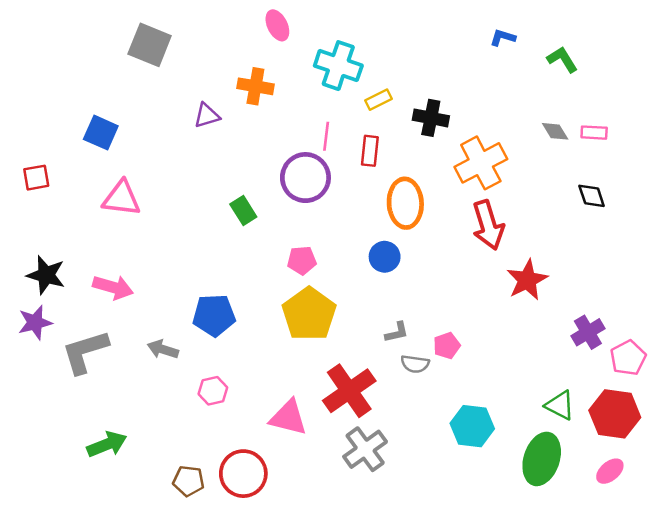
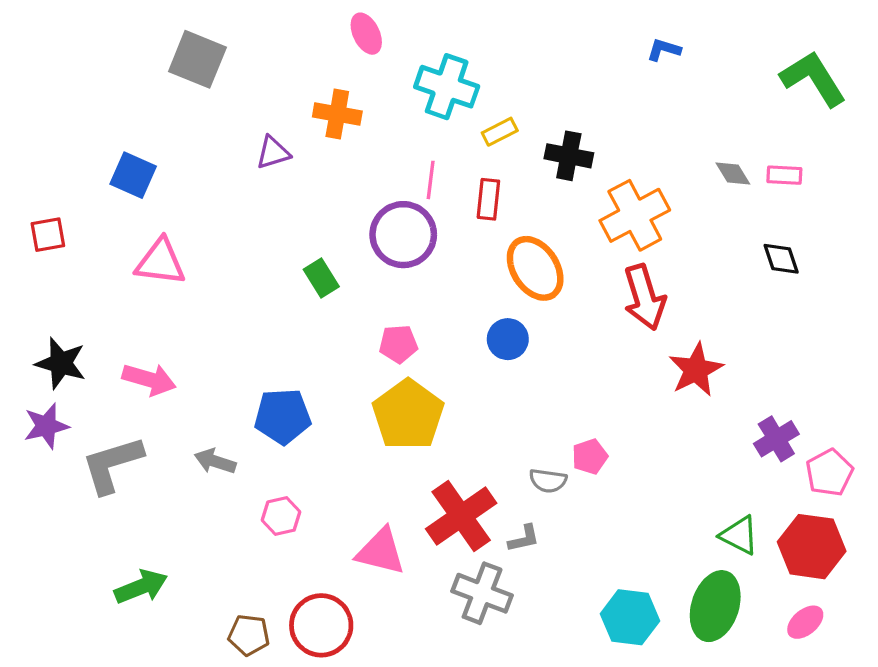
green L-shape: (562, 59) -> (813, 79), moved, size x1.6
orange ellipse: (405, 203) -> (535, 268), turned -30
gray L-shape: (397, 332) -> (524, 539), moved
cyan hexagon: (472, 426) -> (630, 617), moved
gray cross: (365, 449) -> (482, 593), turned -33

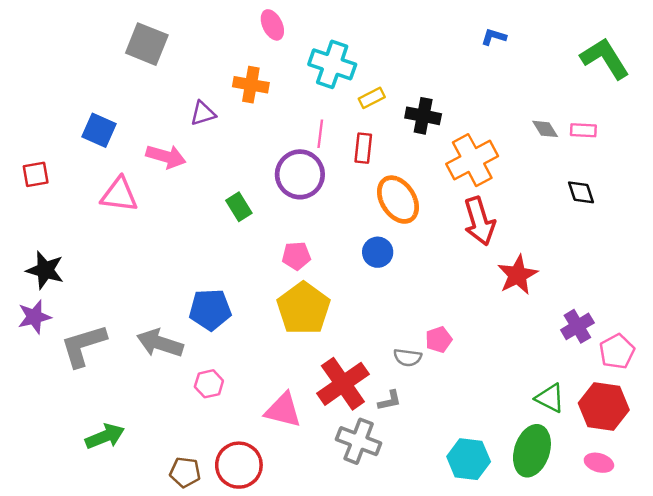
pink arrow: (149, 379) -> (166, 156), moved
gray arrow: (215, 461) -> (160, 343), size x1.5
pink ellipse: (805, 622) -> (599, 463), turned 56

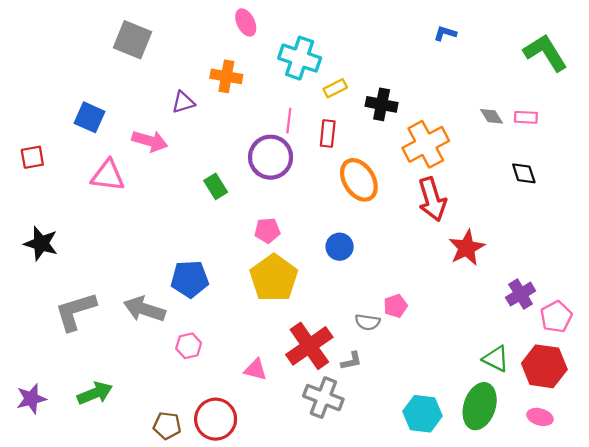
blue circle: (378, 252) -> (340, 247), moved
purple star: (34, 317) -> (31, 399), moved
pink triangle: (283, 410) -> (255, 370), size x0.7

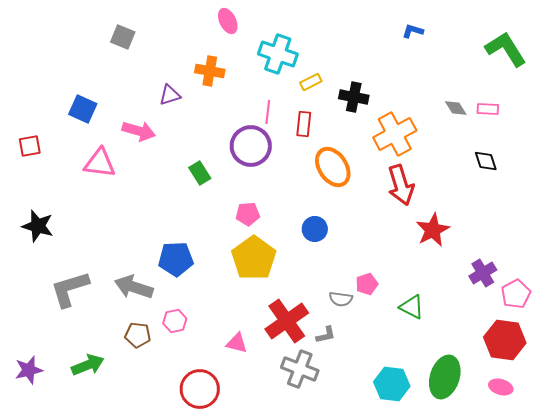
gray square: (133, 40) -> (123, 37), size x0.7
green triangle: (496, 359) -> (412, 307), moved
brown pentagon: (167, 426) -> (138, 335), moved

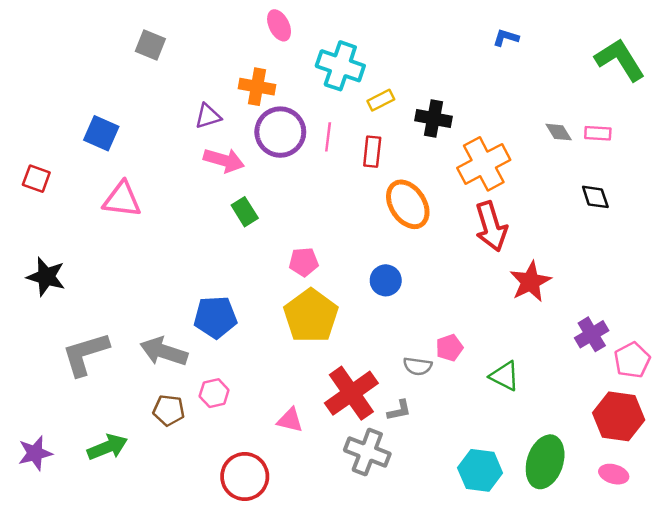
pink arrow: (139, 131) -> (224, 160), moved
red square: (30, 146) -> (36, 179), turned 30
purple circle: (251, 146) -> (280, 132), moved

